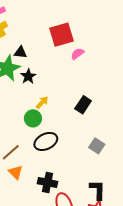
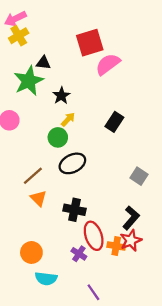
pink semicircle: (77, 54) -> (108, 64), size x1.6
black star: (28, 76) -> (61, 96), moved
gray square: (97, 146) -> (139, 176), moved
black L-shape: (97, 190) -> (131, 218), turned 40

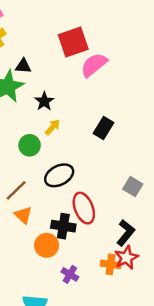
green circle: (58, 137) -> (30, 145), moved
red ellipse: (94, 236) -> (84, 208), moved
orange circle: (31, 252) -> (47, 245), moved

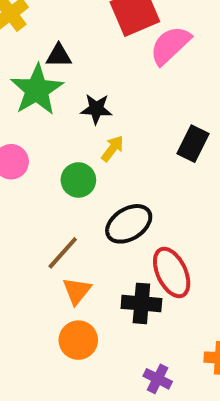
black star: (44, 101) -> (96, 109), turned -30
orange triangle: (23, 215) -> (77, 291), turned 30
orange circle: (47, 245) -> (78, 340), moved

